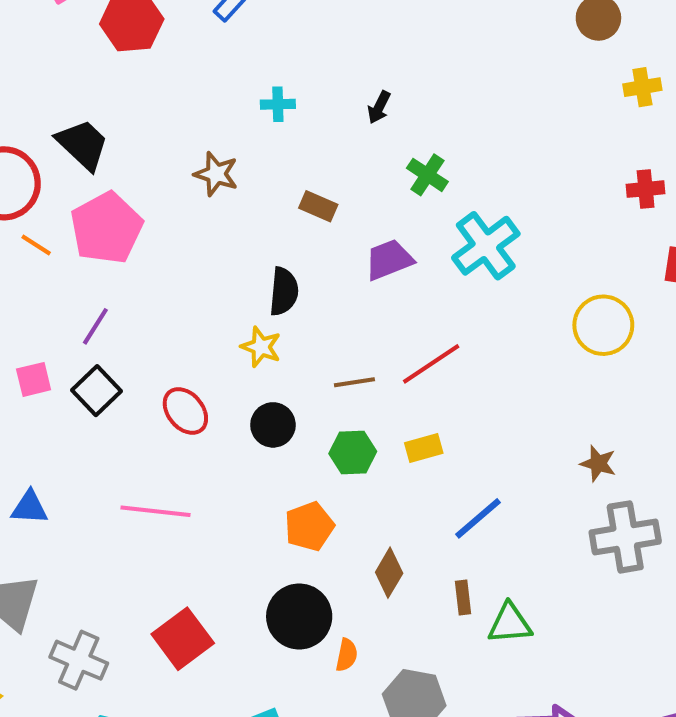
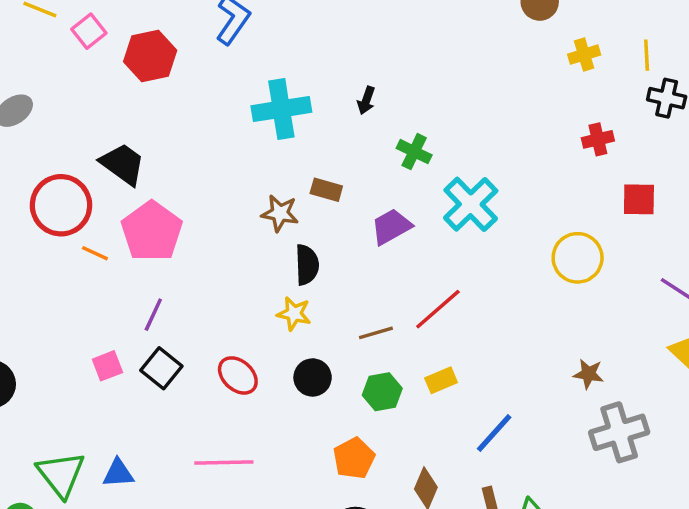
cyan cross: (278, 104) -> (281, 109), size x2.0
brown star: (216, 174) -> (280, 213), moved

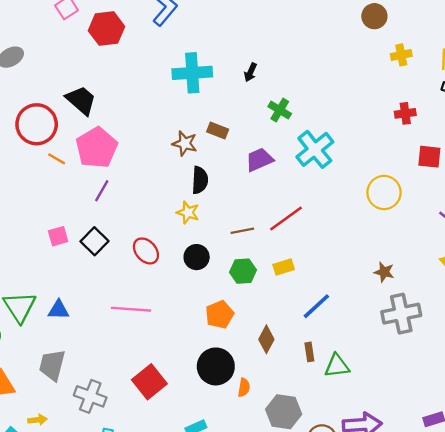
purple line: (153, 315) -> (102, 191), moved

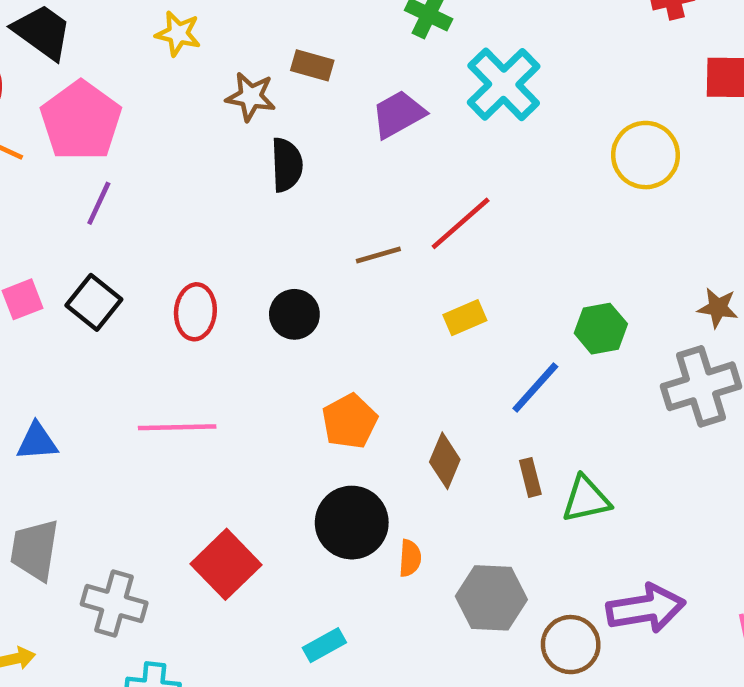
yellow star: (188, 213) -> (178, 34), moved
red ellipse: (146, 251) -> (195, 312), turned 52
green hexagon: (243, 271) -> (601, 329), moved
brown star: (384, 272) -> (718, 308), moved

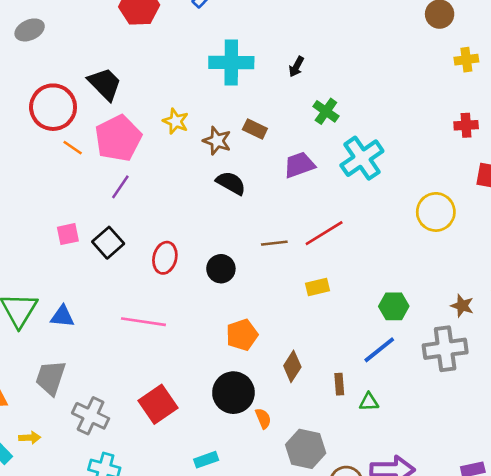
yellow star: (178, 34) -> (176, 121), moved
black semicircle: (287, 165) -> (231, 183), turned -68
blue line: (535, 388) -> (379, 350), moved
green triangle: (586, 499) -> (369, 402), size x0.7
orange semicircle: (410, 558) -> (263, 418), turned -36

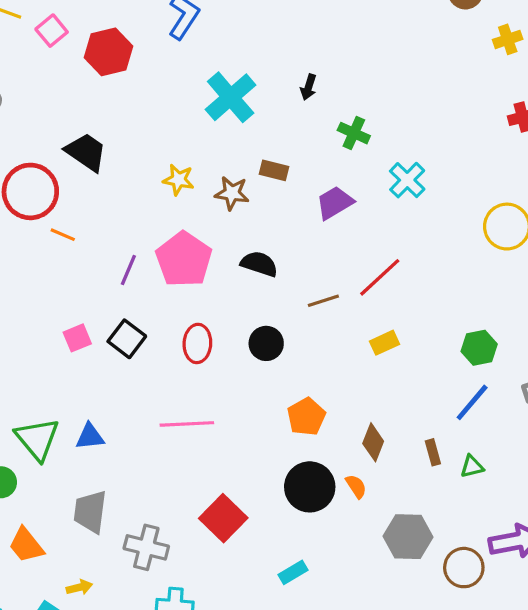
cyan cross: (231, 62) -> (231, 97), turned -30
pink pentagon: (118, 138) -> (184, 259), moved
cyan cross: (362, 158) -> (407, 180), size x0.7
black semicircle: (231, 183) -> (259, 264), moved
orange semicircle: (263, 418) -> (356, 486), moved

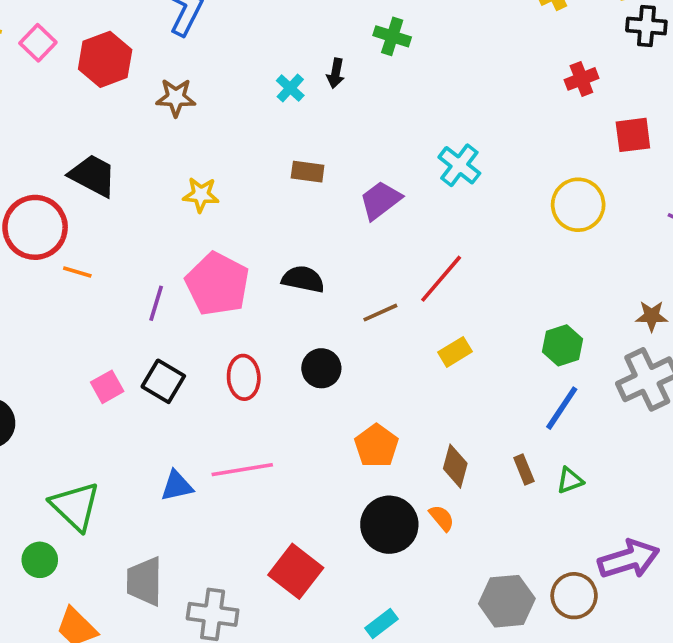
cyan cross: (231, 97) -> (290, 88), moved, size x0.5
green cross: (354, 133) -> (392, 36), moved
brown star: (232, 193) -> (176, 98), moved
blue triangle: (90, 437) -> (177, 486), moved
gray hexagon: (408, 537) -> (507, 601), moved

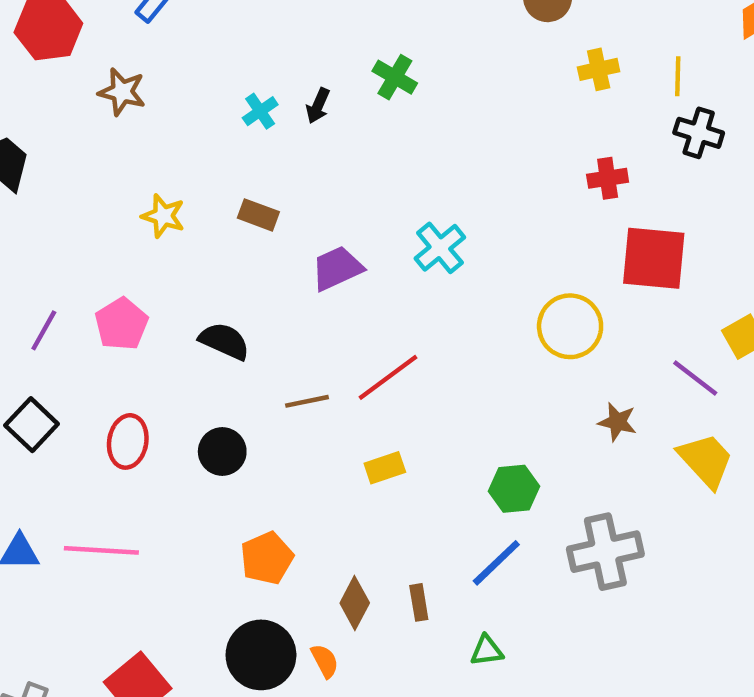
red square: (633, 135) -> (654, 258), size x1.5
yellow star: (201, 195) -> (163, 216), moved
pink pentagon: (217, 284) -> (122, 324), size x0.7
brown star: (652, 316) -> (617, 422), moved
brown rectangle: (524, 470) -> (419, 602), moved

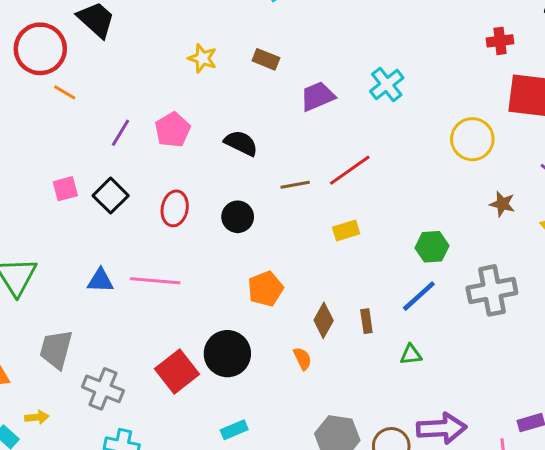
black circle: (261, 655) -> (227, 354), moved

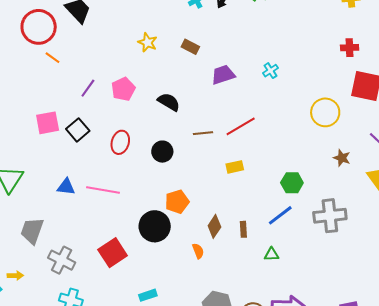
cyan cross: (387, 84) -> (271, 71), size x0.7
pink square: (65, 189) -> (48, 123), size x1.4
black circle: (227, 354) -> (155, 226), moved

